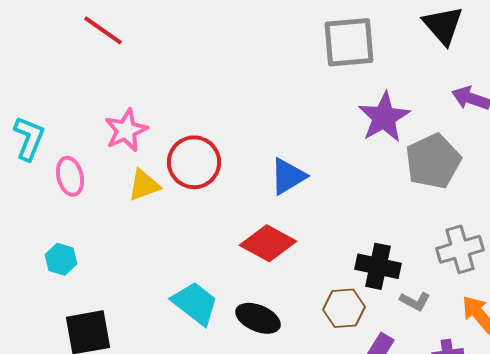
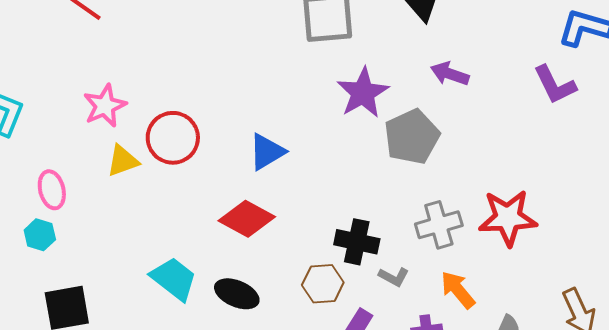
pink ellipse: (70, 176) -> (52, 190), moved

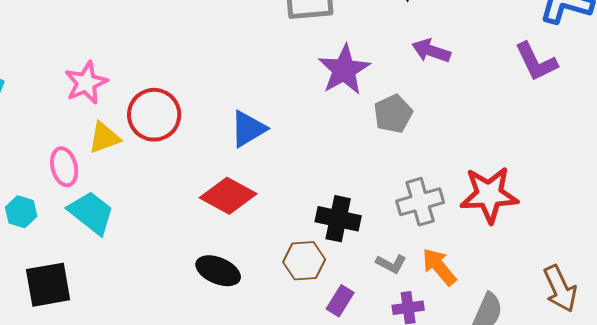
gray pentagon: (412, 137) -> (393, 114), size x0.7
pink ellipse: (52, 190) -> (64, 167), moved
gray L-shape: (394, 277) -> (391, 264), moved
cyan trapezoid: (174, 279) -> (91, 213), moved

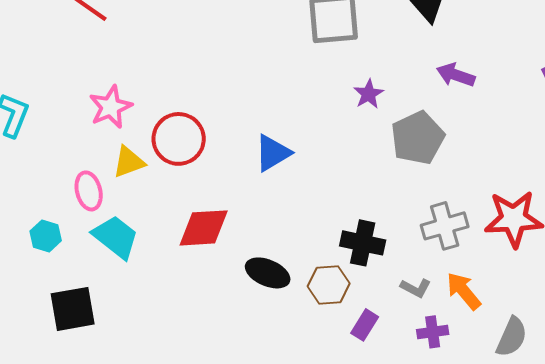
purple star: (344, 70) -> (369, 94), size x0.6
gray pentagon: (393, 114) -> (418, 138), size x1.4
red diamond: (228, 196) -> (204, 228), moved, turned -32
black ellipse: (218, 271) -> (268, 273), moved

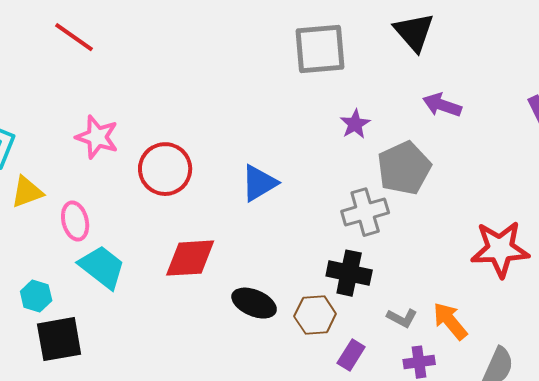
pink star: (111, 107) -> (97, 137), turned -30
yellow triangle: (129, 162) -> (27, 192), moved
gray cross: (445, 226) -> (365, 212), moved
cyan hexagon: (46, 236) -> (36, 296), moved

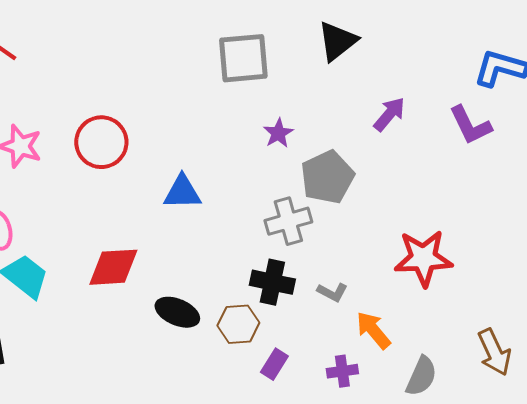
black triangle: (414, 32) -> (337, 41), turned 33
purple arrow: (442, 105) -> (389, 114), moved, turned 111
red circle: (165, 169) -> (101, 142), moved
blue triangle: (259, 183) -> (182, 192), turned 30
gray L-shape: (402, 318) -> (332, 292), moved

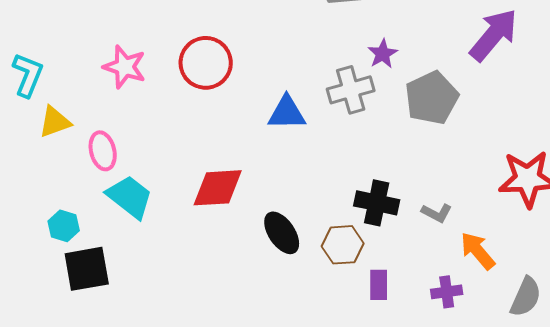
purple arrow: (389, 114) -> (494, 35), size x1.5
gray cross: (288, 221) -> (351, 90), moved
black ellipse: (177, 312) -> (282, 233), turned 33
purple rectangle: (274, 364) -> (379, 285), turned -32

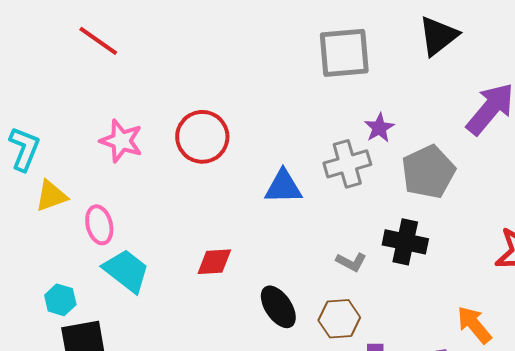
red diamond: (218, 188) -> (214, 262), size x0.7
black cross: (377, 203) -> (405, 242), moved
gray L-shape: (437, 213) -> (351, 262), moved

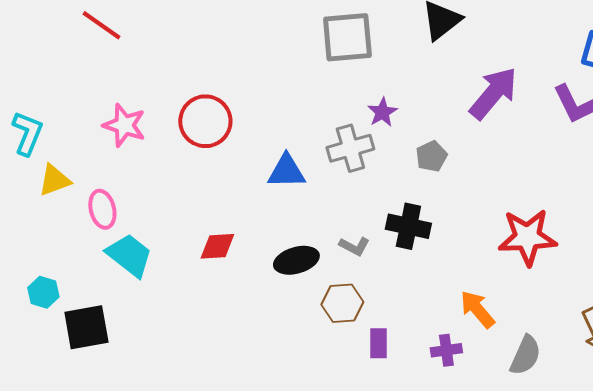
gray pentagon: (428, 172) -> (431, 156), size x0.6
cyan hexagon: (60, 300) -> (43, 292), moved
black ellipse: (278, 307) -> (296, 260), moved, turned -72

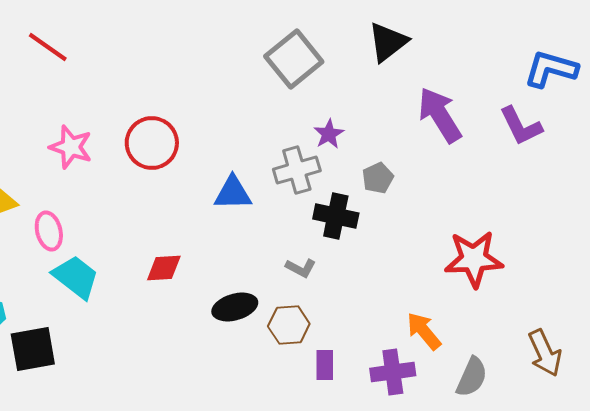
gray square: (347, 37) -> (294, 59), turned -34
purple arrow: (493, 93) -> (440, 115), turned -72
black cross: (408, 226) -> (336, 216), moved
black ellipse: (296, 260) -> (235, 307), moved
purple cross: (446, 350) -> (393, 372), size x1.4

